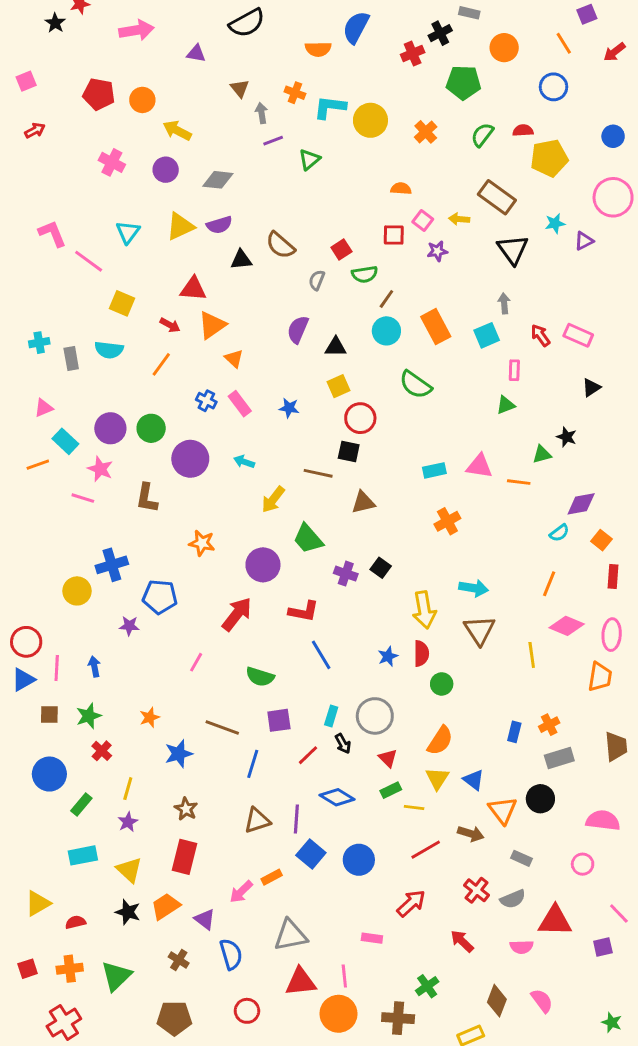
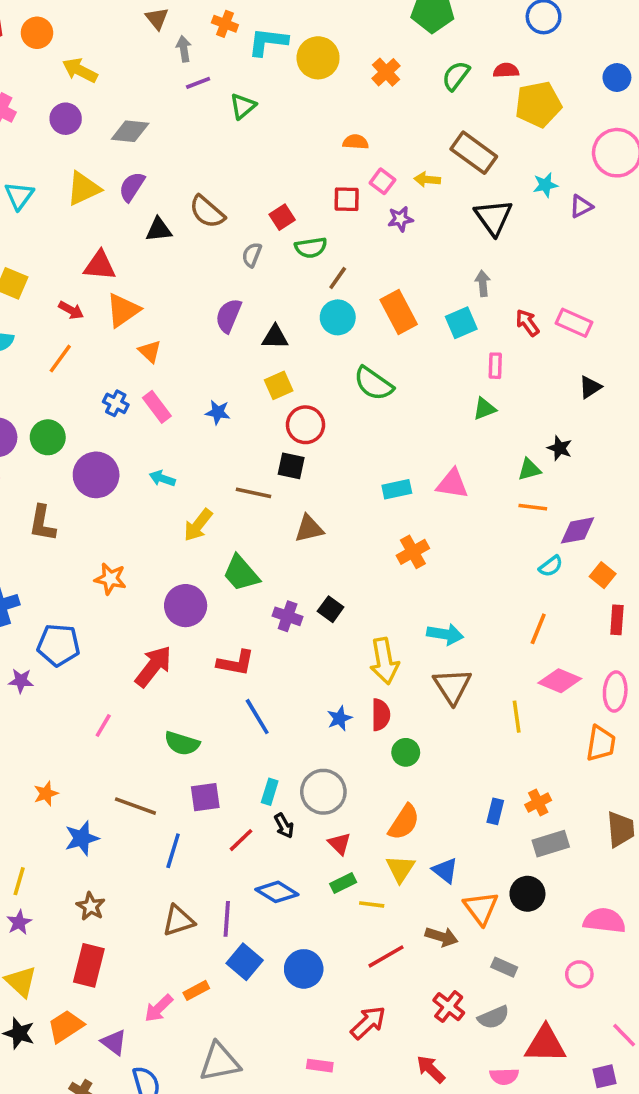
purple semicircle: (219, 225) -> (132, 187), turned 140
orange line: (519, 482) -> (533, 507), moved

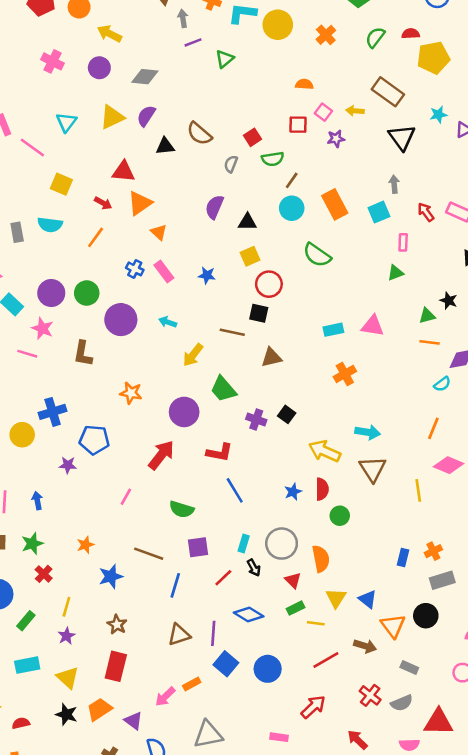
yellow arrow: (384, 661) -> (325, 451), turned 124
orange semicircle: (404, 822) -> (321, 559), moved, turned -44

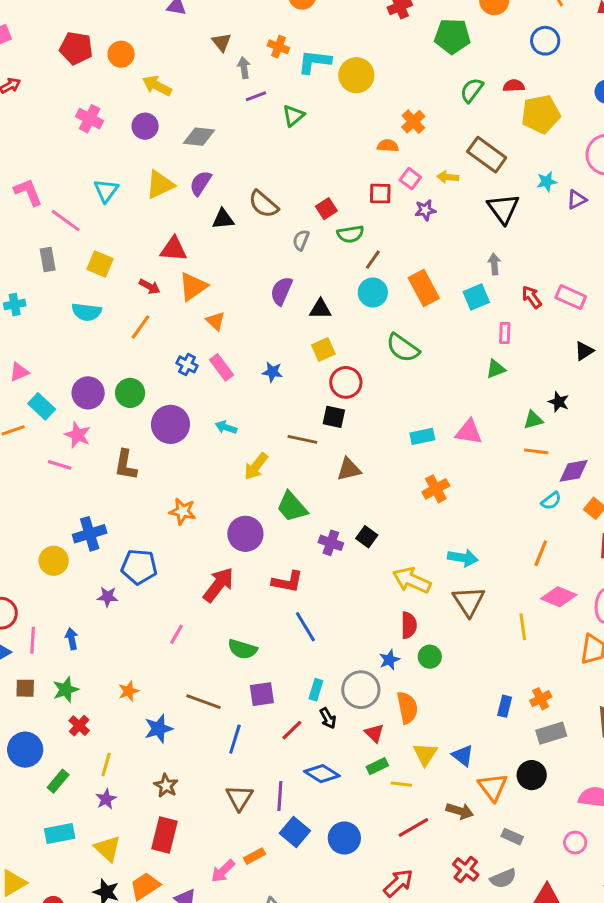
orange cross: (326, 35) -> (413, 122), moved
gray rectangle: (17, 232) -> (48, 260), moved
blue star: (293, 492) -> (389, 660), moved
brown triangle: (179, 635) -> (239, 798), turned -40

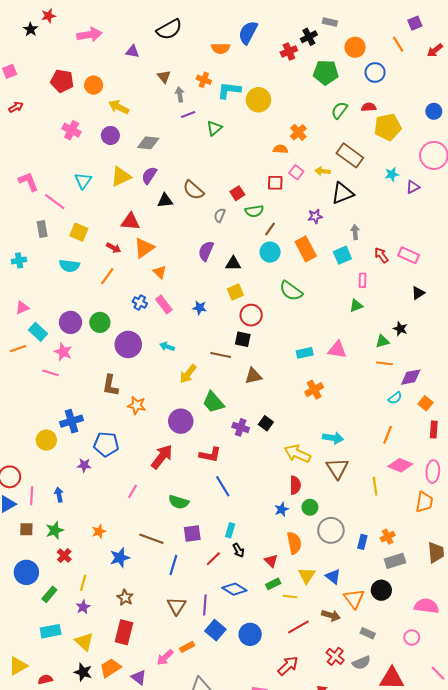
blue circle: (545, 41) -> (375, 72), moved
black triangle: (503, 209) -> (342, 193), moved, turned 45
purple star: (425, 210) -> (315, 216), moved
brown L-shape: (126, 465) -> (110, 385), moved
gray circle: (361, 690) -> (331, 530), moved

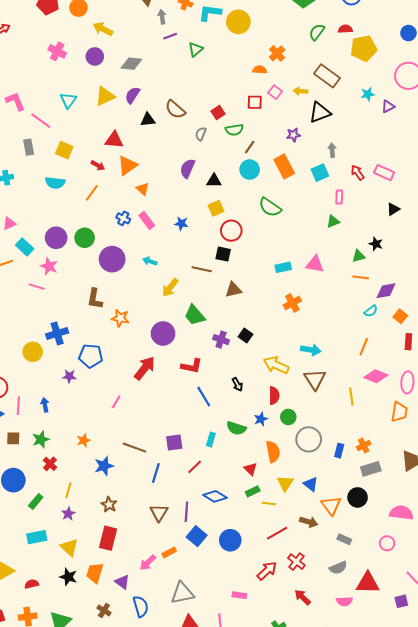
green semicircle: (179, 502) -> (236, 428), moved
black arrow: (239, 550) -> (237, 384), moved
red cross: (335, 656) -> (296, 562), moved
orange trapezoid: (110, 668) -> (95, 573), turned -40

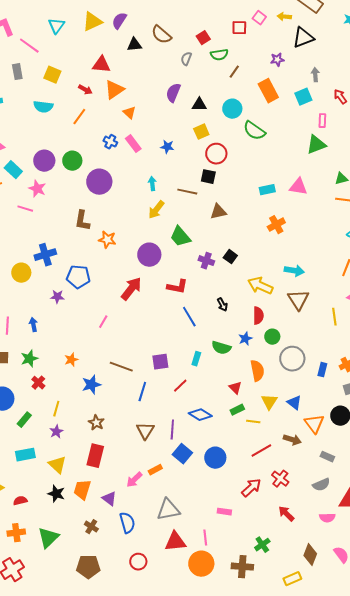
cyan circle: (250, 170) -> (232, 109), moved
green triangle: (333, 221) -> (316, 145), size x1.5
cyan arrow: (150, 261) -> (152, 184), moved, turned 64

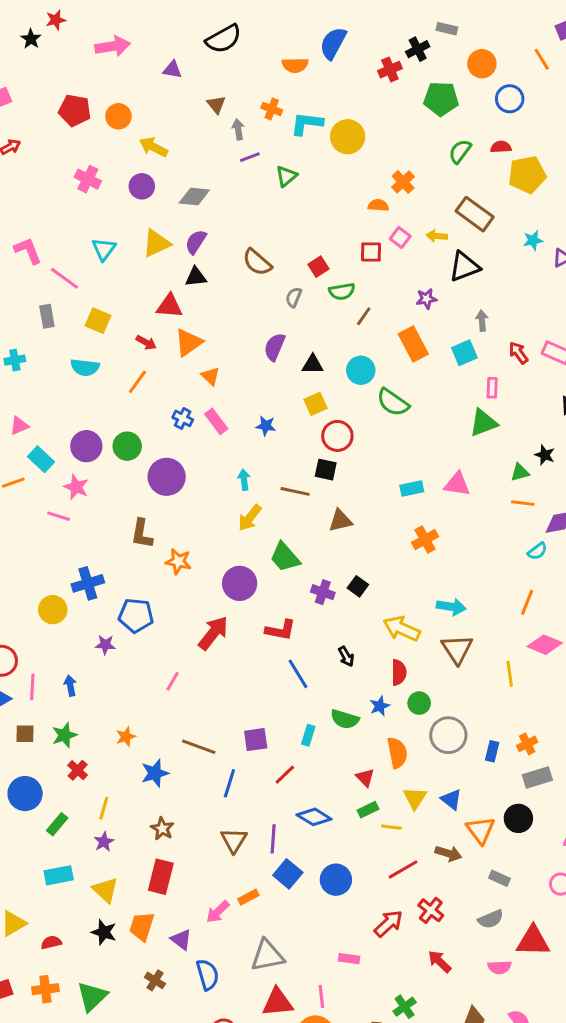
black triangle: (134, 45) -> (196, 277), moved

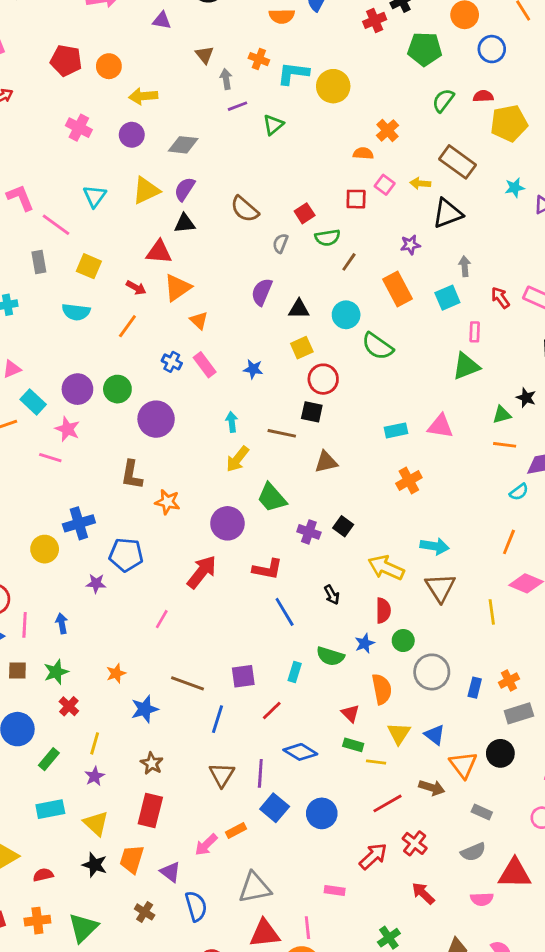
yellow arrow: (153, 147) -> (143, 96), turned -32
green rectangle: (368, 810) -> (353, 745), turned 42

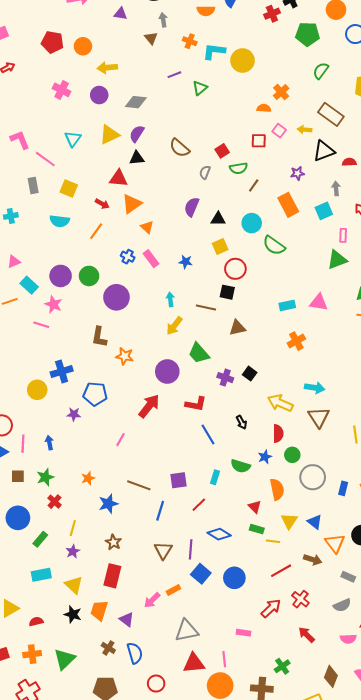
gray arrow: (226, 79) -> (163, 20), moved
red semicircle: (483, 96) -> (349, 162), moved
blue semicircle: (196, 906) -> (135, 653), moved

